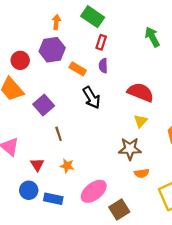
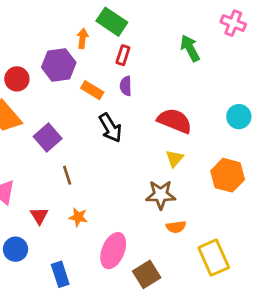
orange arrow: (56, 22) -> (82, 38), moved
blue circle: (29, 190) -> (16, 249), moved
pink ellipse: (94, 191) -> (113, 251), turned -30
blue rectangle: (53, 199) -> (60, 274), moved, turned 60

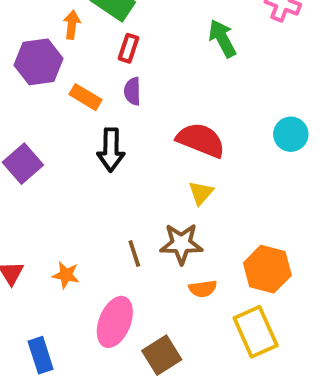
black arrow: (110, 128) -> (111, 150), turned 32
brown line: (67, 175) -> (134, 253), moved
orange hexagon: (228, 175) -> (267, 269), moved

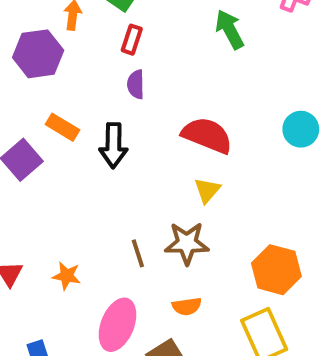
orange rectangle: (85, 97) -> (63, 127), moved
orange semicircle: (203, 289) -> (187, 306), moved

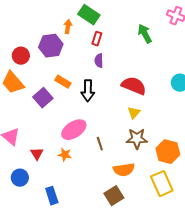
brown star: (187, 243) -> (137, 139), moved
orange semicircle: (187, 306) -> (124, 170), size x1.5
pink ellipse: (117, 325) -> (74, 130), moved, turned 35

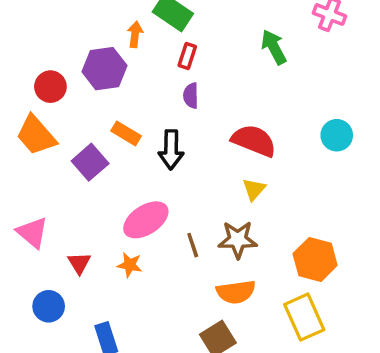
brown star: (137, 139) -> (238, 240), moved

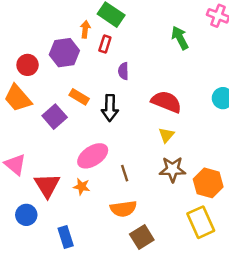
red rectangle: (187, 56) -> (105, 44), moved
brown star: (238, 240) -> (173, 169), moved
red triangle: (79, 263) -> (47, 185), size x1.6
orange semicircle: (236, 292) -> (123, 209), moved

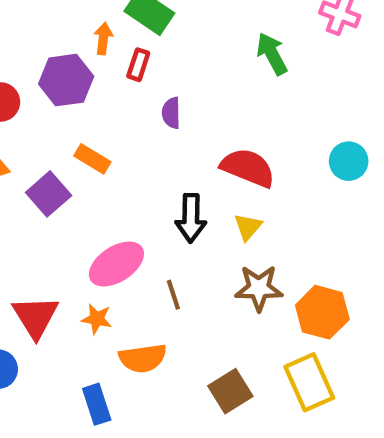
black arrow: (110, 108) -> (191, 218), moved
orange semicircle: (123, 209) -> (143, 358), moved
blue rectangle: (66, 237) -> (97, 404), moved
brown square: (142, 237) -> (230, 391), moved

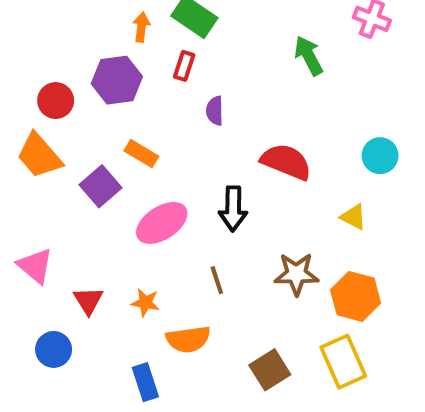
orange arrow: (103, 38) -> (141, 27), moved
yellow triangle: (248, 227) -> (354, 217), moved, turned -44
pink ellipse: (116, 264) -> (162, 223), moved
red triangle: (35, 317) -> (88, 300), size x0.7

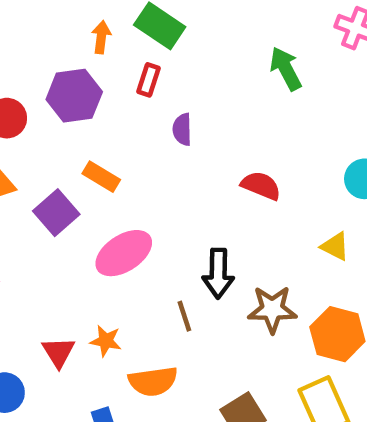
red semicircle: (286, 162) -> (261, 186), size x0.7
black arrow: (233, 209) -> (218, 273), moved
red triangle: (88, 300) -> (58, 352), moved

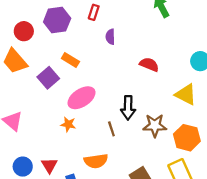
yellow triangle: (335, 246) -> (186, 94), size x1.5
orange star: (106, 341) -> (68, 124), moved
red triangle: (58, 352) -> (49, 165), moved

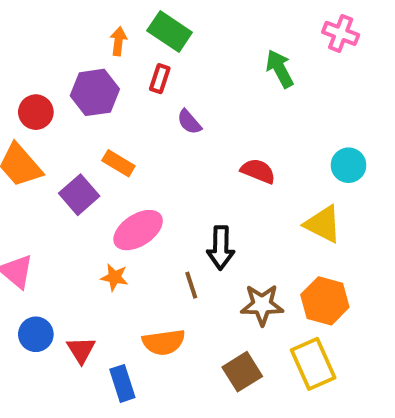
purple semicircle: (110, 37) -> (189, 122), turned -40
brown star: (155, 125) -> (262, 305), moved
blue circle: (23, 167) -> (36, 334), moved

